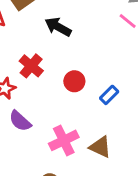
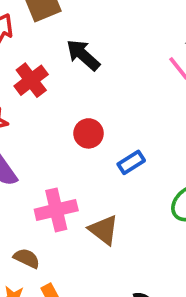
red cross: (31, 66) -> (31, 80), moved

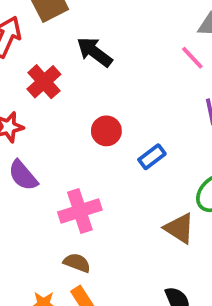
brown triangle: (104, 230) -> (179, 228), moved
brown semicircle: (27, 258) -> (77, 263), moved

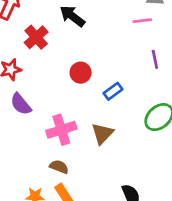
pink line: (192, 58) -> (142, 21), turned -54
brown triangle: (179, 228) -> (102, 134), moved, turned 40

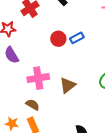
blue rectangle: (113, 91) -> (77, 38), moved

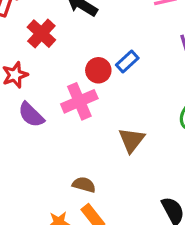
pink cross: (38, 78) -> (79, 101), moved

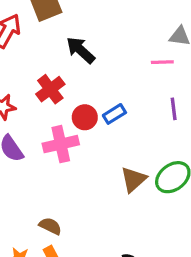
red cross: (41, 34) -> (50, 89), moved
brown triangle: (131, 140) -> (133, 179), moved

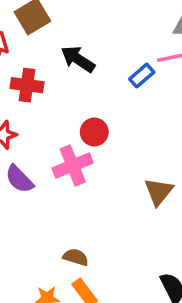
red cross: (50, 89) -> (27, 85), moved, turned -36
blue rectangle: (114, 114) -> (142, 76), moved

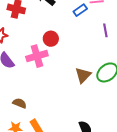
brown semicircle: (76, 257) -> (20, 103), moved

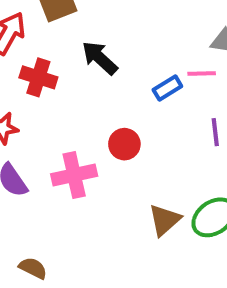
red circle: (51, 39) -> (124, 144), moved

